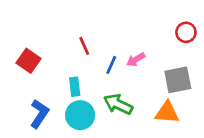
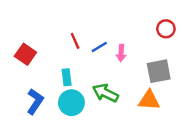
pink arrow: (136, 59) -> (121, 53), turned -56
blue line: (111, 65) -> (99, 47), moved, turned 35

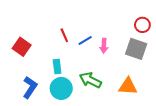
gray square: (159, 71) -> (136, 49), moved, turned 30

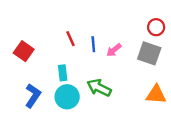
blue line: (85, 40) -> (93, 44), turned -64
pink arrow: (104, 46) -> (114, 50), turned 48
orange triangle: (128, 86) -> (156, 95), moved

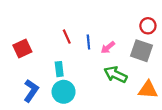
red square: (24, 51) -> (22, 49), turned 30
green arrow: (99, 88) -> (115, 74), moved

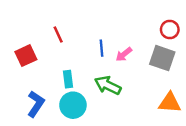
red line: (67, 37) -> (58, 34), moved
green arrow: (115, 74) -> (108, 85), moved

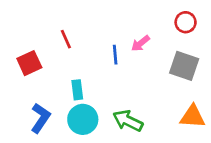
red circle: (170, 30) -> (186, 22), moved
pink arrow: (124, 54) -> (141, 43), moved
green arrow: (108, 85) -> (128, 121), moved

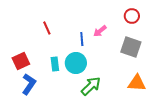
red square: (29, 63) -> (21, 61), moved
cyan circle: (83, 119) -> (76, 63), moved
green arrow: (128, 121) -> (91, 86), turned 110

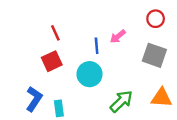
red square: (21, 61) -> (52, 61), moved
cyan rectangle: (55, 64) -> (59, 108), moved
green arrow: (91, 86) -> (121, 101), moved

